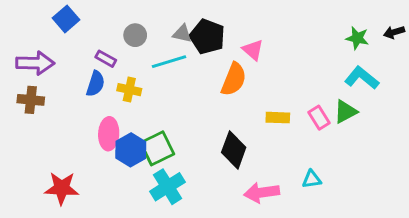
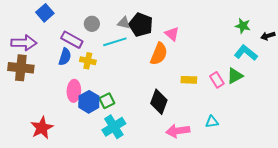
black arrow: (394, 32) -> (268, 36), moved
purple rectangle: (106, 59) -> (72, 40), size x1.5
brown cross: (31, 100) -> (21, 68), size x1.4
green square: (157, 148) -> (107, 101), size x0.7
red star: (62, 188) -> (42, 128), turned -30

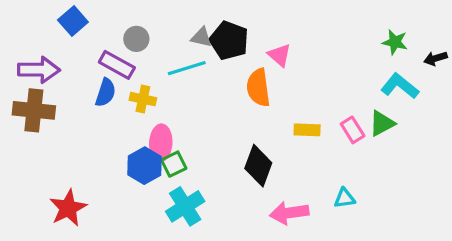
gray circle: (92, 24) -> (136, 39), moved
orange semicircle: (159, 54) -> (258, 88), turned 150
pink ellipse: (74, 91) -> (161, 143), moved

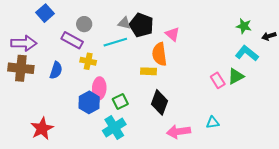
blue semicircle: (105, 93) -> (56, 70), moved
yellow rectangle: (307, 130) -> (148, 71), moved
green square: (174, 164) -> (120, 101), moved

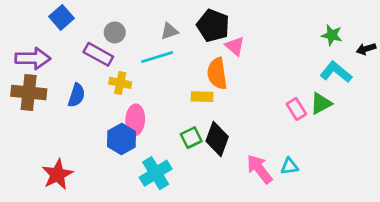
gray triangle: (124, 23) -> (169, 31), turned -32
black pentagon: (141, 25) -> (213, 26), moved
green square: (120, 101) -> (191, 138), moved
pink arrow: (179, 132) -> (259, 169), moved, turned 60

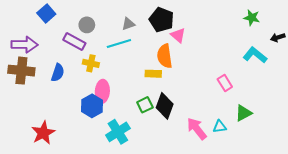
green star: (332, 35) -> (252, 18), moved
green triangle: (321, 103) -> (243, 113), moved

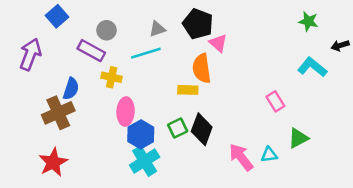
purple arrow: (25, 45) -> (30, 54), turned -70
brown cross: (21, 71) -> (58, 113), moved, turned -30
blue hexagon: (92, 106) -> (141, 134), moved

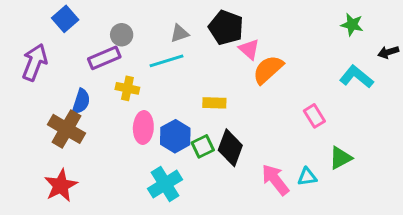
purple rectangle: (91, 51) -> (104, 58), turned -52
orange semicircle: (202, 68) -> (268, 70), moved, turned 56
brown cross: (58, 113) -> (67, 129), turned -36
blue hexagon: (141, 134) -> (175, 136), moved

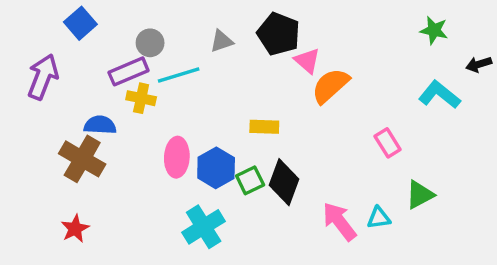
cyan line: (167, 61) -> (179, 75), moved
yellow cross: (127, 88) -> (141, 98), moved
blue semicircle: (81, 101) -> (100, 125), turned -105
red star: (61, 185) -> (75, 229), size x0.7

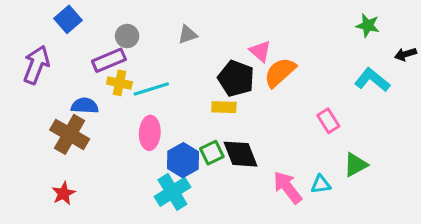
black pentagon: (279, 34) -> (236, 78), moved
cyan line: (179, 75) -> (151, 89), moved
blue hexagon: (216, 168) -> (183, 160), moved
black diamond: (284, 182) -> (241, 154), turned -42

